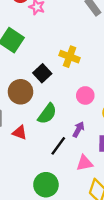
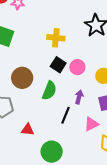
black square: (42, 73) -> (58, 65), moved
red triangle: (20, 132) -> (28, 130), moved
green circle: (46, 185) -> (52, 152), moved

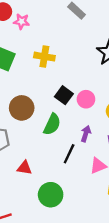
yellow cross: (56, 38) -> (44, 57), moved

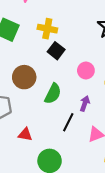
black square: (64, 95) -> (56, 51), moved

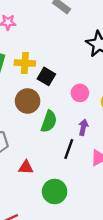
yellow cross: (47, 29) -> (25, 63), moved
brown circle: (24, 77) -> (28, 101), moved

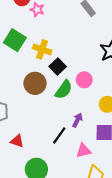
pink circle: (80, 93) -> (84, 80), moved
green semicircle: (49, 121) -> (64, 90), moved

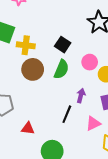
yellow cross: (42, 49) -> (26, 45), moved
black square: (58, 66) -> (63, 45), moved
pink circle: (84, 80) -> (90, 62), moved

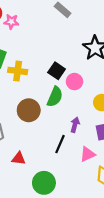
pink circle: (90, 62) -> (74, 82), moved
brown circle: (33, 69) -> (29, 110), moved

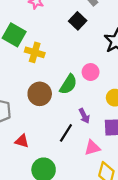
black square: (57, 71) -> (78, 21), moved
purple arrow: (75, 125) -> (84, 116), turned 128

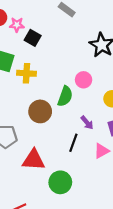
black square: (78, 21) -> (33, 38), moved
red triangle: (22, 141) -> (34, 160), size x1.6

